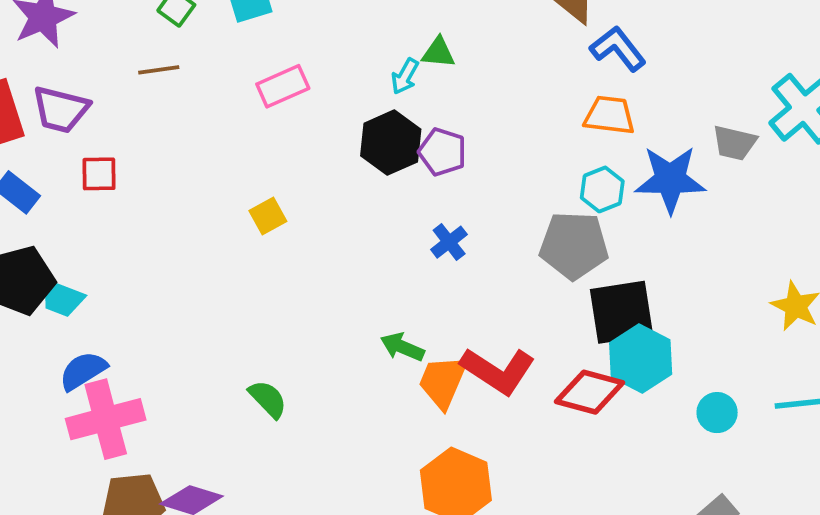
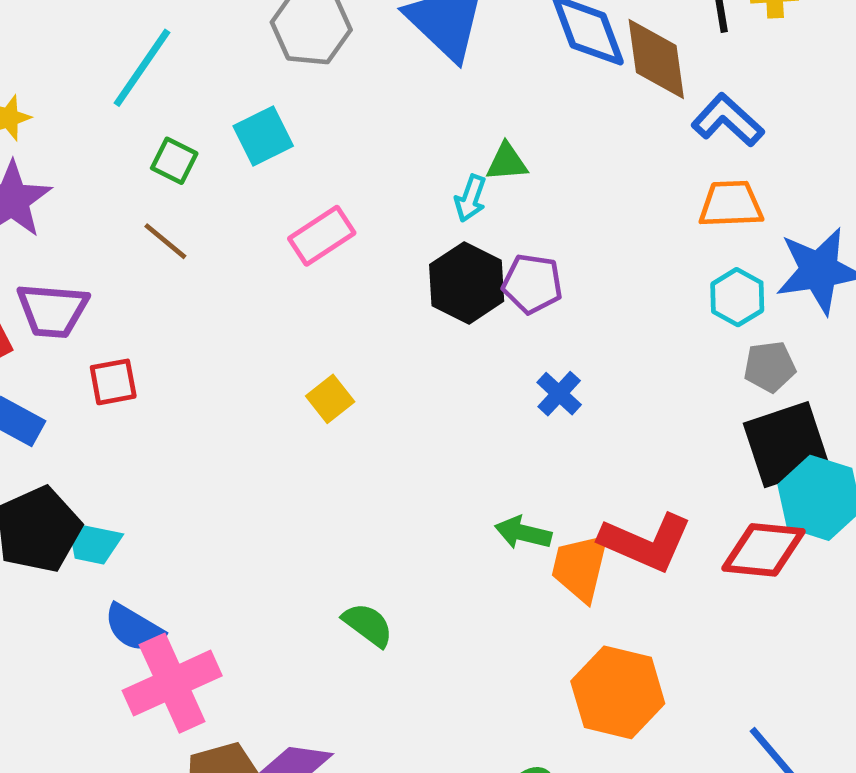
brown line: (159, 70) -> (165, 241), turned 57
gray pentagon: (574, 245) -> (770, 367), moved, size x0.6
blue semicircle: (83, 371) -> (134, 628), turned -108

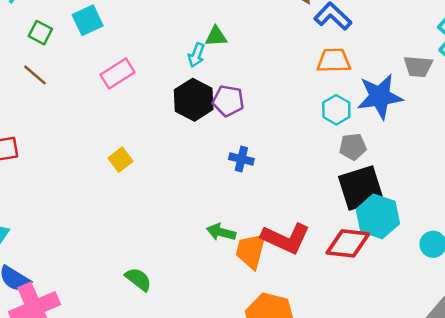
blue cross: (559, 394) -> (241, 159), turned -30

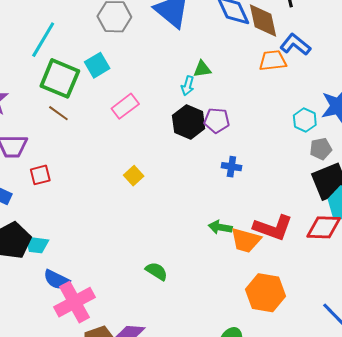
green square: (40, 33) -> (60, 78), size x2.0
orange trapezoid: (334, 61) -> (273, 60), moved
orange trapezoid: (251, 251) -> (246, 240), turned -84

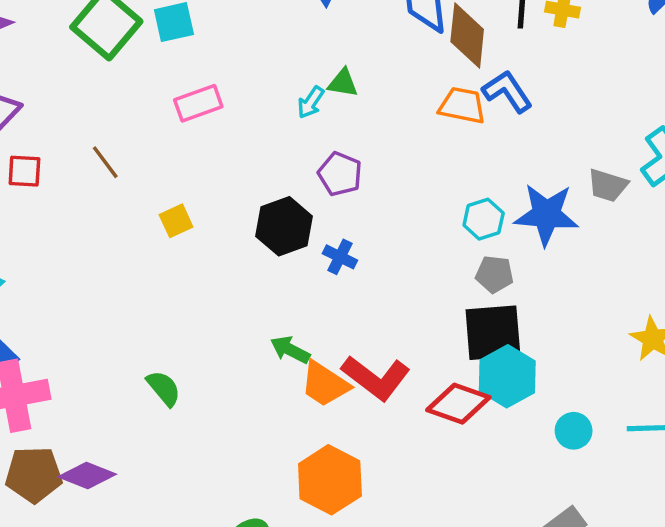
brown line: (58, 113) -> (105, 162), moved
black hexagon: (189, 122) -> (284, 226), moved

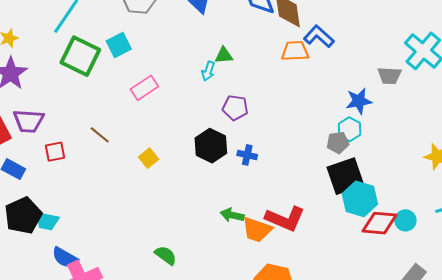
blue star: (546, 214) -> (359, 101), size x0.7
cyan hexagon: (484, 219) -> (350, 129), moved
red diamond: (458, 404) -> (379, 223), moved

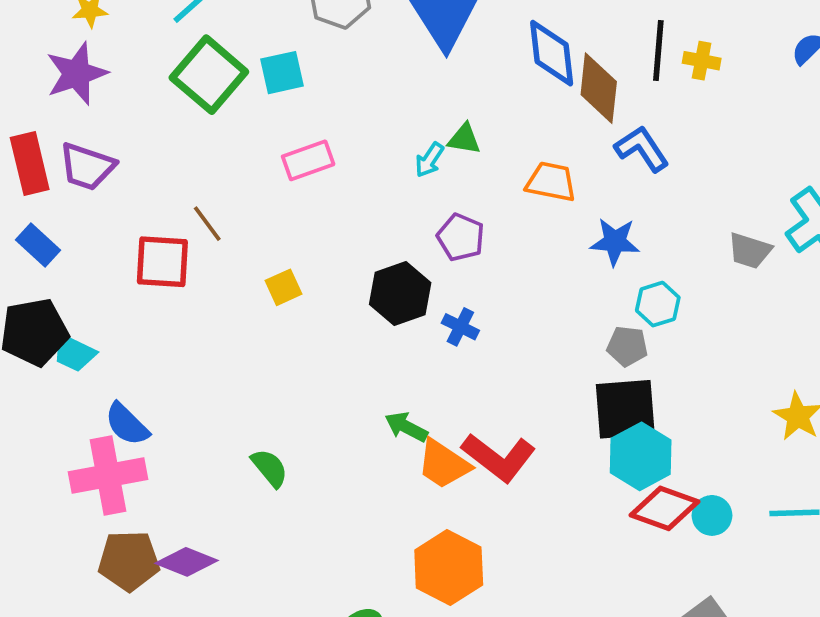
orange trapezoid: (295, 51) -> (551, 182), moved
blue star: (359, 101) -> (615, 242), moved
cyan hexagon: (350, 129) -> (658, 304), moved
red square: (55, 152) -> (162, 262), moved, size x1.5
blue semicircle: (65, 258) -> (127, 424), moved

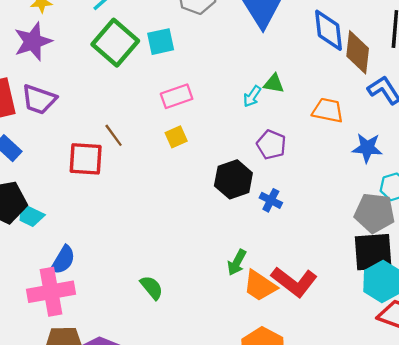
yellow square: (283, 287) -> (176, 137), moved
gray pentagon: (627, 346) -> (375, 213), size x1.6
blue semicircle: (127, 424) -> (63, 260), turned -104
green arrow: (406, 427) -> (237, 262), turned -90

